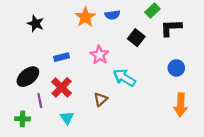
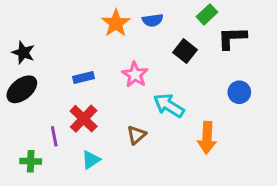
black star: (35, 24) -> (23, 53), moved
black ellipse: (28, 77) -> (22, 89), moved
orange arrow: (181, 105) -> (207, 138), moved
cyan triangle: (67, 118) -> (91, 160), turned 32

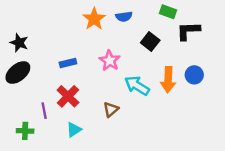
green rectangle: (207, 14) -> (168, 12), turned 63
orange arrow: (207, 138) -> (168, 80), moved

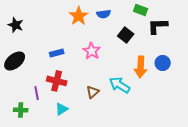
black star: (19, 43) -> (16, 25), moved
cyan arrow: (137, 86) -> (120, 85), moved
red cross: (68, 96) -> (57, 81), turned -30

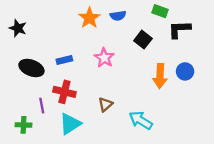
black ellipse: (15, 61) -> (31, 68), moved, turned 60
cyan arrow: (120, 85) -> (141, 120), moved
cyan triangle: (62, 109) -> (70, 124), size x1.5

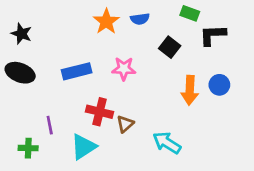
pink star: (104, 58) -> (124, 69), turned -30
blue rectangle: (64, 60) -> (77, 71), size x1.5
black ellipse: (31, 68) -> (20, 73), moved
red cross: (64, 92) -> (100, 112), moved

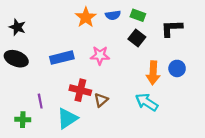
green rectangle: (190, 13) -> (138, 15), moved
cyan arrow: (167, 143) -> (147, 102), moved

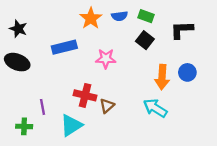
blue rectangle: (62, 58) -> (64, 47), moved

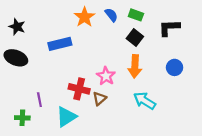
blue semicircle: (120, 16) -> (111, 15), turned -120
pink star: (106, 59) -> (106, 76), moved, turned 30
orange arrow: (162, 77) -> (135, 66), moved

